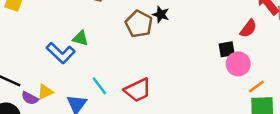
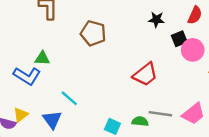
black star: (161, 14) -> (156, 20), moved
red trapezoid: (138, 90) -> (145, 74), moved

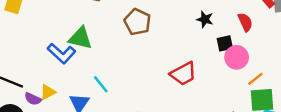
red semicircle: (195, 15) -> (245, 22), turned -60
green triangle: (42, 58) -> (80, 38), size x1.5

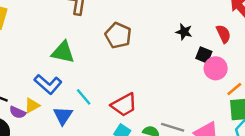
black square: (225, 43) -> (204, 55), turned 35
blue L-shape: (61, 53) -> (48, 84), moved
red trapezoid: (183, 74) -> (124, 105), moved

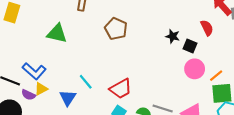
black star: (184, 32) -> (173, 36), moved
green triangle: (63, 52) -> (57, 33), moved
pink circle: (216, 68) -> (195, 69), moved
blue L-shape: (48, 84) -> (34, 71), moved

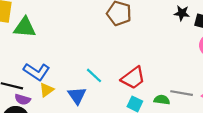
green triangle: (57, 33) -> (25, 27), moved
purple semicircle: (28, 95) -> (23, 99), moved

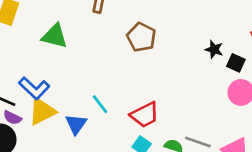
green triangle: (25, 27) -> (55, 36), moved
yellow triangle: (47, 90) -> (42, 111), size x1.6

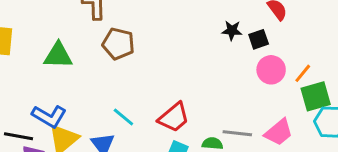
brown pentagon: (141, 37) -> (118, 44), moved
black square: (236, 63) -> (259, 39), turned -30

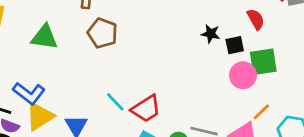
orange line: (303, 73) -> (261, 112), moved
green square: (316, 96) -> (263, 62), moved
cyan line: (123, 117) -> (115, 102), moved

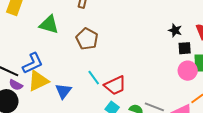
brown pentagon: (102, 33) -> (87, 39), moved
black star: (211, 34) -> (175, 30), moved
blue L-shape: (29, 93) -> (33, 63), turned -70

